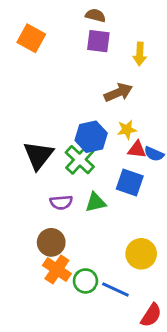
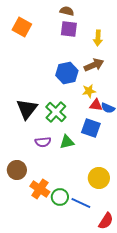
brown arrow: (118, 92) -> (94, 65), moved
blue hexagon: (91, 137) -> (67, 73), moved
brown circle: (51, 242) -> (17, 170), moved

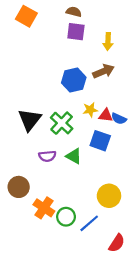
orange square: (22, 27) -> (26, 16), moved
yellow star: (89, 91) -> (90, 110), moved
green triangle: (67, 142) -> (74, 156), turned 42
blue line: (81, 203) -> (89, 223), turned -66

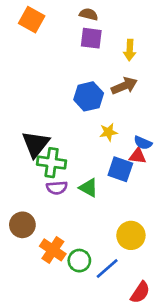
red triangle: (106, 115) -> (138, 156), moved
green cross: (62, 123) -> (52, 163), moved, turned -35

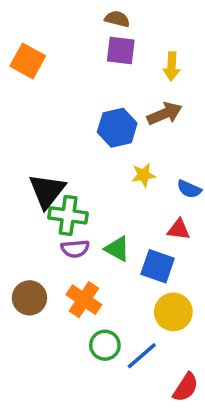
orange square: (32, 20) -> (28, 61), moved
red triangle: (138, 156) -> (179, 229), moved
blue square: (120, 169) -> (158, 266), moved
orange cross: (53, 250) -> (84, 300), moved

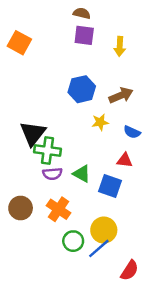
brown arrow: (165, 114) -> (121, 95), moved
yellow circle: (173, 312) -> (104, 230), moved

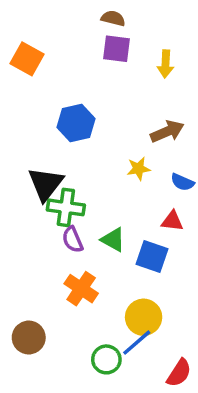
blue hexagon: (82, 89) -> (76, 123), moved
purple semicircle: (52, 174) -> (73, 240), turned 72
brown circle: (21, 208) -> (29, 338), moved
green circle: (73, 241) -> (106, 359), moved

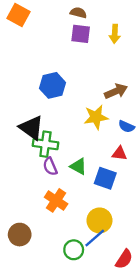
orange square: (27, 59) -> (18, 15), moved
yellow arrow: (166, 64) -> (115, 34), moved
yellow star: (138, 169) -> (96, 117), size x1.5
black triangle: (46, 184) -> (31, 128), turned -32

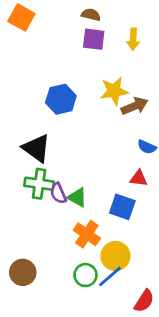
yellow star: (96, 117) -> (114, 91), moved
green cross: (45, 144) -> (39, 184), moved
green triangle: (78, 166) -> (77, 197), moved
orange cross: (56, 200) -> (87, 234), moved
green circle: (74, 250) -> (85, 275), moved

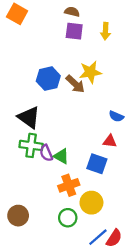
brown arrow: (135, 106) -> (75, 84), moved, turned 66
orange cross: (87, 234) -> (69, 185), turned 36
blue line: (110, 276) -> (98, 237), moved

